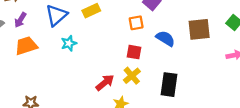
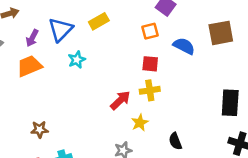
purple arrow: (20, 20) -> (32, 38), moved
yellow cross: (132, 76) -> (150, 90), turned 36
black rectangle: (169, 85) -> (230, 103), moved

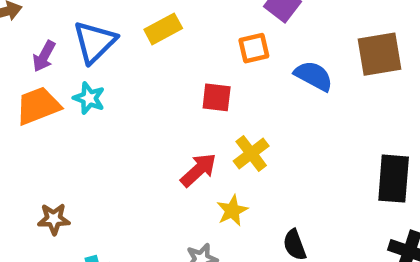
cyan star: (77, 60) -> (89, 98), moved, turned -30
red square: (150, 64) -> (217, 97), moved
yellow cross: (150, 90) -> (251, 153), turned -30

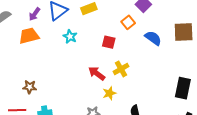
orange square: (254, 48) -> (128, 22), turned -32
cyan star: (89, 98) -> (70, 37), moved
red arrow: (198, 170) -> (97, 73), turned -108

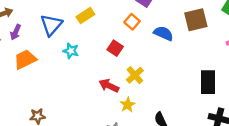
purple arrow: (34, 14) -> (16, 32), moved
red square: (109, 42) -> (115, 48), turned 32

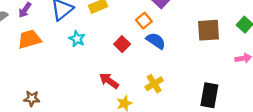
blue semicircle: (163, 33) -> (156, 41), moved
yellow cross: (135, 75) -> (154, 84), moved

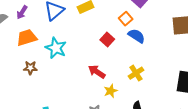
cyan star: (77, 39) -> (56, 48), moved, size x1.5
brown star: (32, 98) -> (30, 68), moved

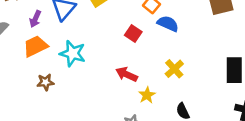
purple arrow: (22, 12) -> (35, 19), moved

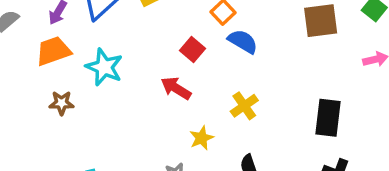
red arrow: (127, 74) -> (176, 88), moved

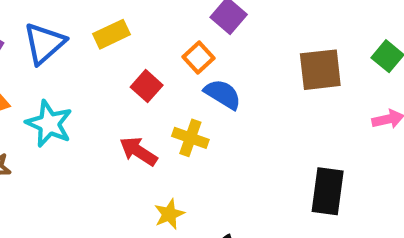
red square: (193, 50) -> (147, 86), moved
yellow cross: (244, 106) -> (190, 138), moved, turned -36

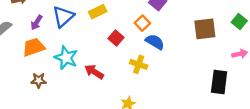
red arrow: (138, 151) -> (94, 72), moved
black rectangle: (328, 191) -> (219, 82), moved

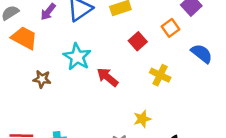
blue semicircle: (155, 42) -> (202, 54), moved
orange trapezoid: (34, 47) -> (24, 38), moved, turned 40

